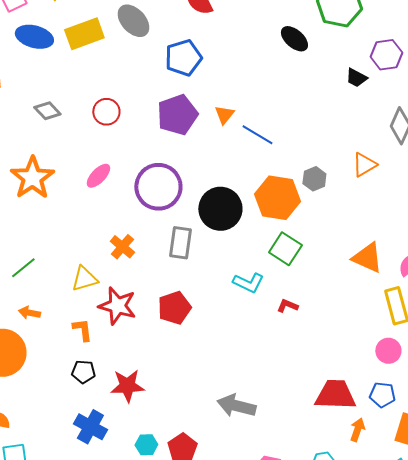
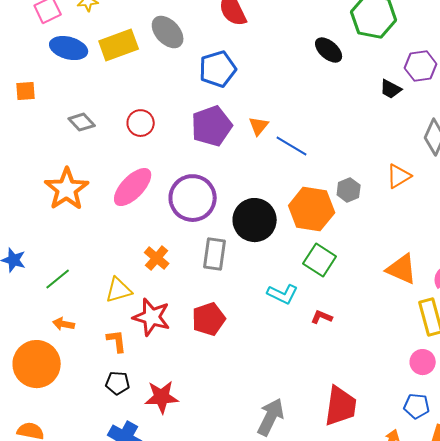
pink ellipse: (98, 176) -> (133, 187), size x1.6
red trapezoid: (335, 395) -> (341, 406), moved, turned 96
gray arrow: (236, 406) -> (271, 417), turned 102

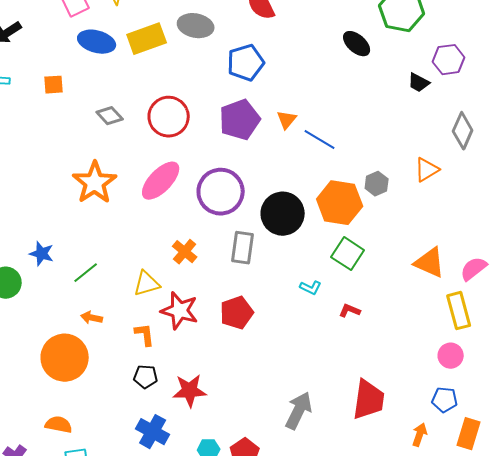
gray ellipse: (168, 32) -> (196, 26), turned -36
red circle: (141, 123) -> (169, 117), size x1.5
cyan L-shape: (283, 294) -> (311, 288), size x0.7

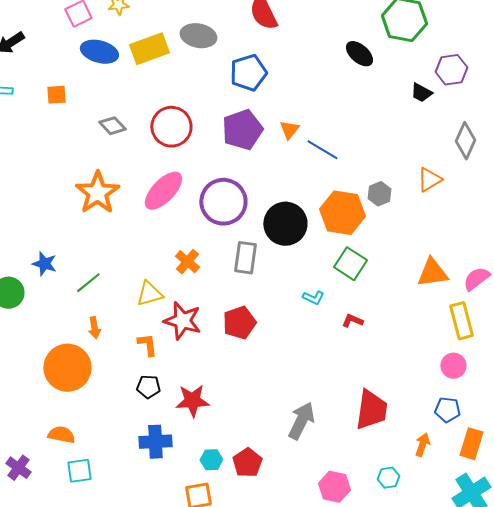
orange triangle: (430, 263) -> (432, 273), turned -32
orange arrow: (92, 318) -> (94, 328), turned -110
blue cross: (153, 432) -> (155, 442), turned -32

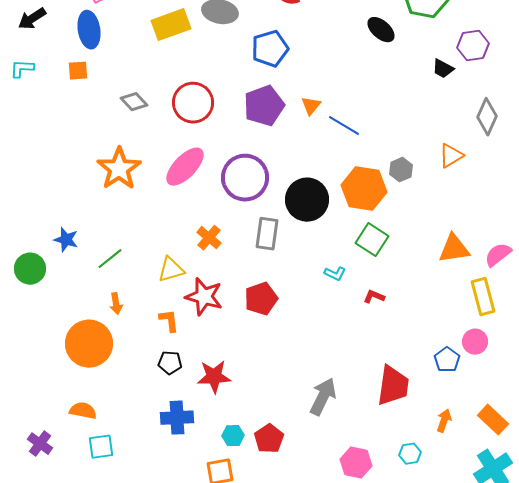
blue ellipse: (99, 52) -> (89, 30), moved, turned 66
blue pentagon: (447, 410) -> (447, 360), moved, turned 30
orange rectangle: (471, 444) -> (493, 420), turned -64

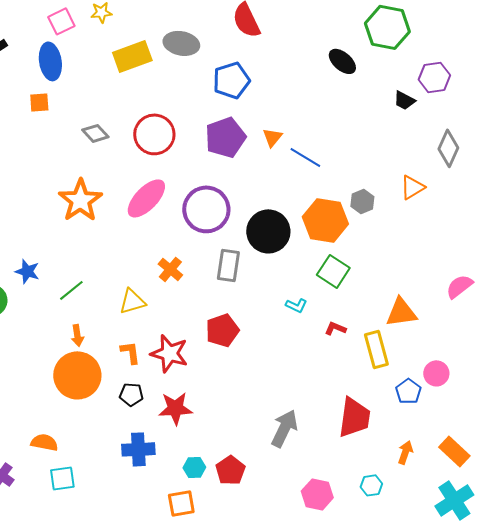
orange triangle: (454, 249) -> (401, 312), moved
red star: (204, 297) -> (169, 353), moved
yellow rectangle: (483, 297) -> (376, 349), moved
orange circle: (89, 344) -> (77, 375), moved

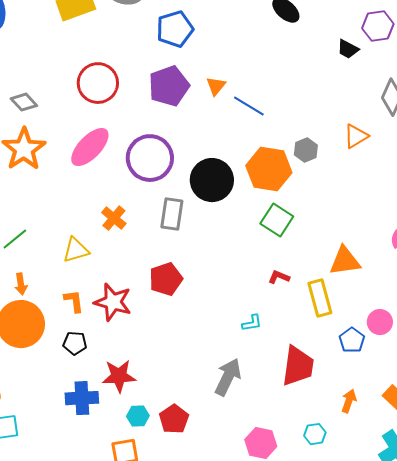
gray diamond: (95, 133) -> (24, 102), moved
cyan L-shape: (296, 305) -> (252, 323), moved, turned -35
red star: (175, 408) -> (119, 376), moved

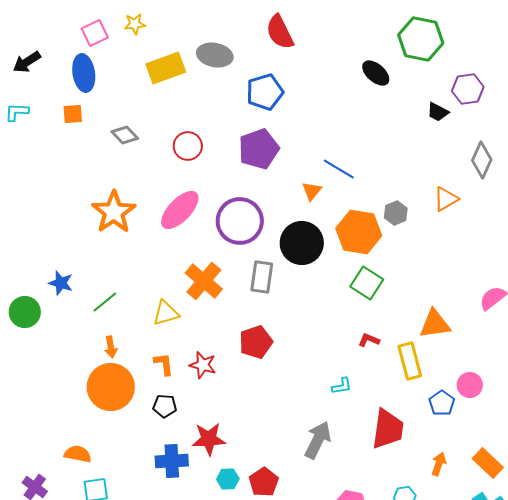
red circle: (98, 83) -> (188, 146), size x0.7
orange triangle: (216, 86) -> (312, 191), moved
gray diamond: (24, 102) -> (125, 135), moved
orange cross: (114, 218) -> (204, 281), size x1.5
red star: (113, 302) -> (203, 365), size x0.7

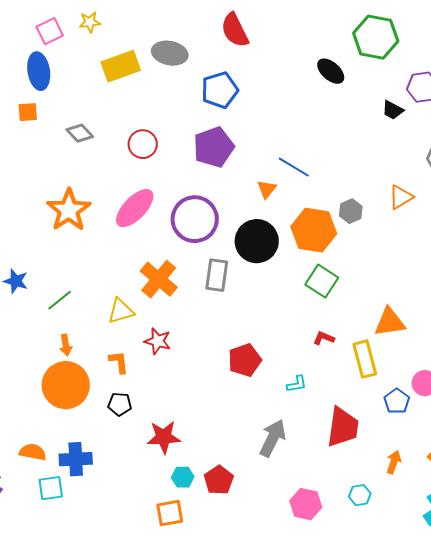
red pentagon: (256, 342) -> (245, 360), moved
red star: (203, 365) -> (158, 341), moved
blue cross: (172, 461) -> (76, 459), moved

